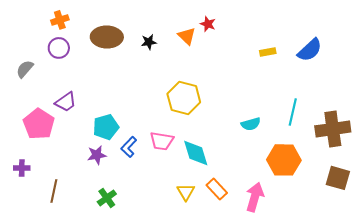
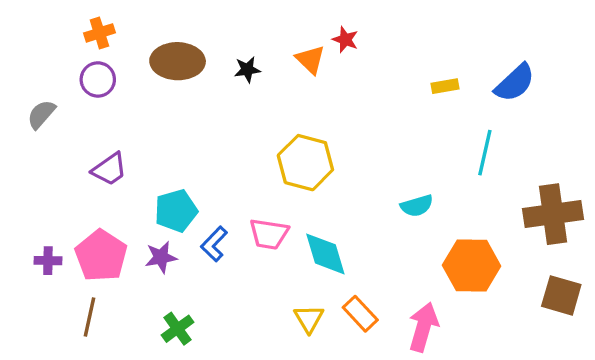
cyan line: (293, 112) -> (485, 153), moved
pink pentagon: (39, 124) -> (101, 256), moved
purple cross: (22, 168) -> (48, 261), moved

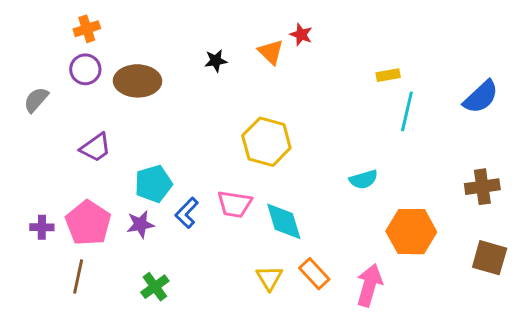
brown ellipse: (178, 61) -> (137, 81), moved
blue semicircle: (515, 83) -> (481, 97), moved
cyan line: (485, 153) -> (407, 111), moved
brown cross: (553, 214) -> (482, 187), size x0.7

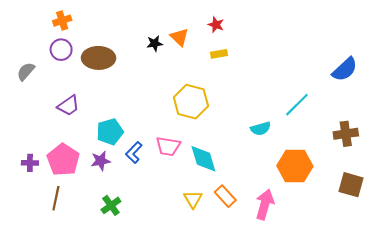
orange triangle: (271, 52) -> (180, 37), moved
yellow rectangle: (388, 75) -> (219, 54), moved
cyan line: (407, 111) -> (297, 105), moved, turned 32

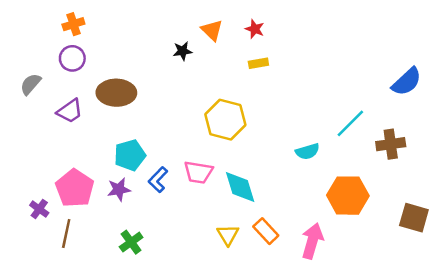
orange triangle: (180, 37) -> (212, 30), moved
brown ellipse: (99, 58) -> (116, 93), moved
purple trapezoid: (68, 106) -> (70, 111), moved
brown cross: (346, 134) -> (391, 144), moved
purple cross: (30, 163) -> (39, 209), moved, turned 35

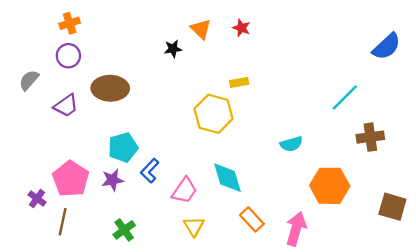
yellow rectangle: (258, 63) -> (239, 82), moved
blue semicircle: (407, 82) -> (387, 46), moved
cyan line: (350, 123) -> (345, 98), moved
pink trapezoid: (198, 172) -> (185, 190), moved, turned -64
yellow triangle: (228, 235) -> (194, 226), moved

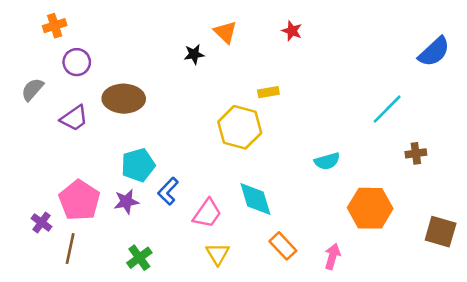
orange cross: (70, 23) -> (55, 26), moved
red star: (241, 28) -> (292, 31), moved
brown cross: (370, 137) -> (416, 153), size x0.7
pink arrow: (296, 229) -> (332, 256), size x0.7

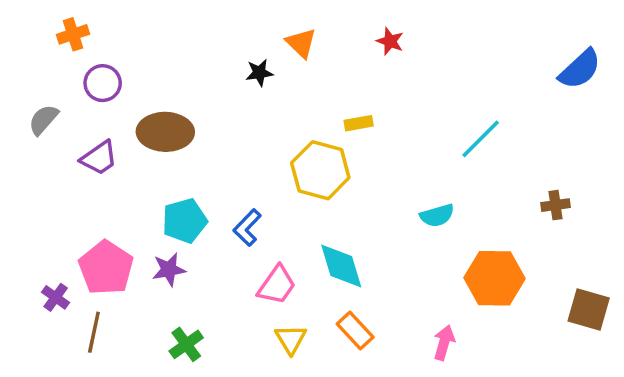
cyan line: (387, 109) -> (481, 139), moved
blue L-shape: (168, 191) -> (247, 228), moved
orange rectangle: (283, 246) -> (355, 330), moved

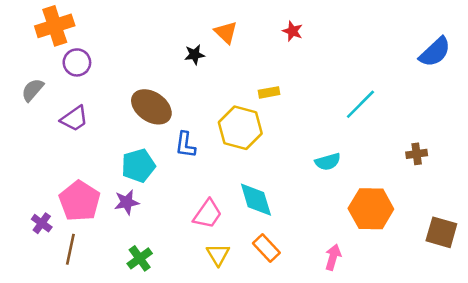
orange cross: (73, 34) -> (55, 26), size x1.6
brown ellipse: (165, 132) -> (151, 107), moved, turned 33
blue L-shape: (247, 228) -> (185, 145), moved, turned -36

